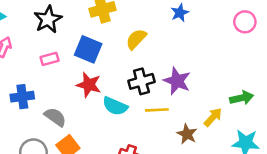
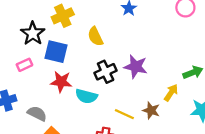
black star: (48, 19) -> (33, 33), moved
yellow semicircle: (136, 39) -> (95, 36), turned -60
yellow line: (157, 110) -> (124, 114), moved, turned 36

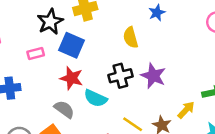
yellow semicircle: (95, 36) -> (131, 38), moved
gray semicircle: (37, 113) -> (64, 109), moved

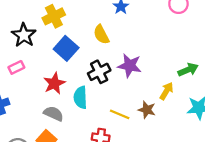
blue square: (72, 45) -> (66, 48), moved, turned 30
red star: (71, 78) -> (54, 83), turned -30
cyan semicircle: (96, 98) -> (80, 97), turned 75

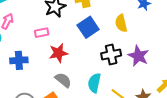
red star: (54, 83) -> (58, 53), moved
cyan semicircle: (80, 97) -> (94, 83), moved

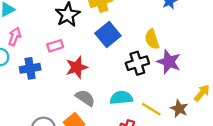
yellow semicircle: (121, 23) -> (152, 39), moved
blue cross: (19, 60) -> (30, 68), moved
cyan semicircle: (94, 83) -> (121, 98), turned 78

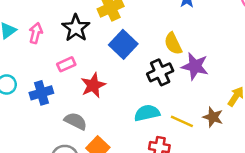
pink arrow: (15, 36) -> (36, 33), moved
gray semicircle: (85, 98) -> (76, 121), moved

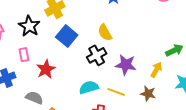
pink rectangle: (66, 64) -> (24, 55), turned -72
purple star: (195, 66) -> (126, 65), moved
brown star: (213, 117) -> (148, 94), moved

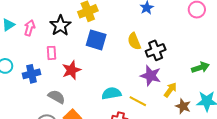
blue square: (67, 36) -> (96, 40), turned -30
black cross: (97, 55) -> (156, 50), moved
yellow arrow: (156, 70) -> (170, 90), moved
brown star: (148, 94) -> (183, 106), moved

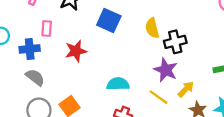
pink rectangle: (52, 53) -> (47, 29), moved
gray semicircle: (57, 97) -> (35, 77), moved
yellow line: (138, 101) -> (158, 97), moved

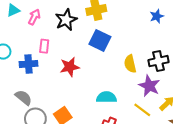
yellow semicircle: (152, 28) -> (130, 64), moved
gray semicircle: (35, 77) -> (23, 98), moved

